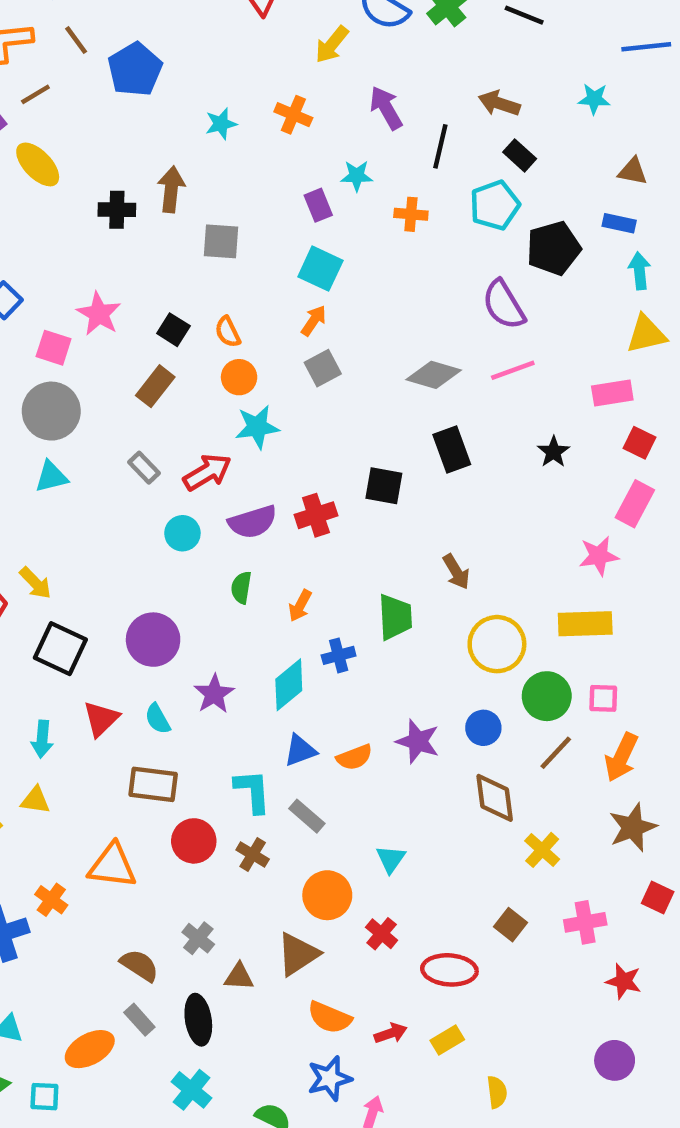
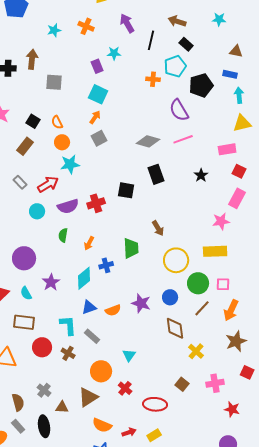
orange cross: (411, 214) -> (153, 79), moved
brown semicircle: (139, 965) -> (18, 402), turned 42

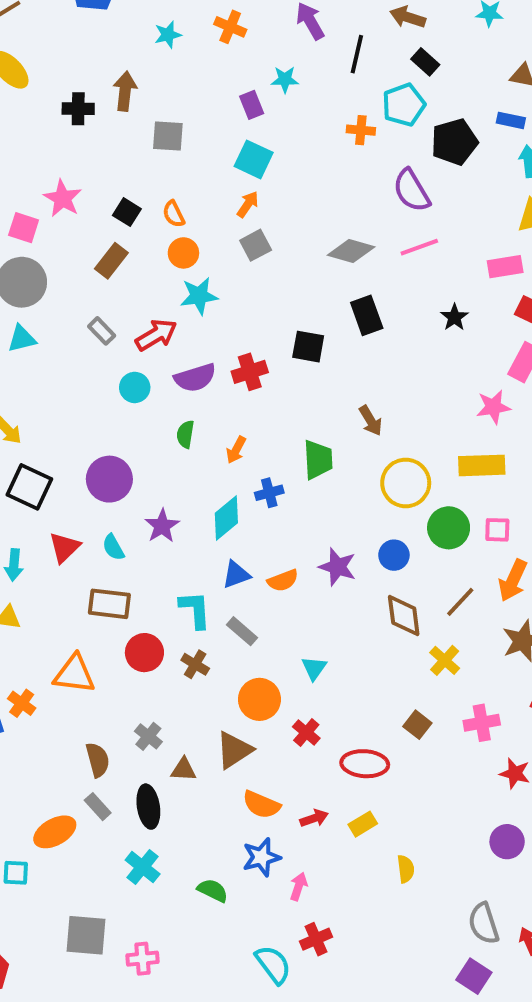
brown line: (202, 308) -> (460, 602), moved

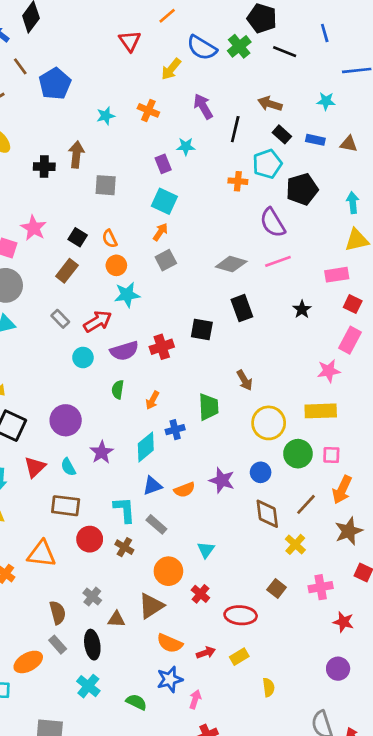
blue rectangle: (511, 120) -> (315, 140), moved

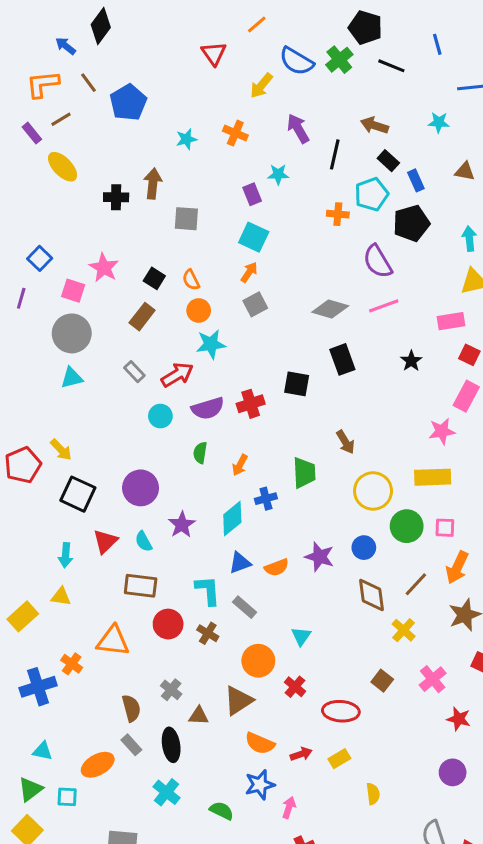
blue rectangle: (315, 140) -> (416, 180), moved, turned 54
pink cross: (321, 587) -> (433, 679), turned -30

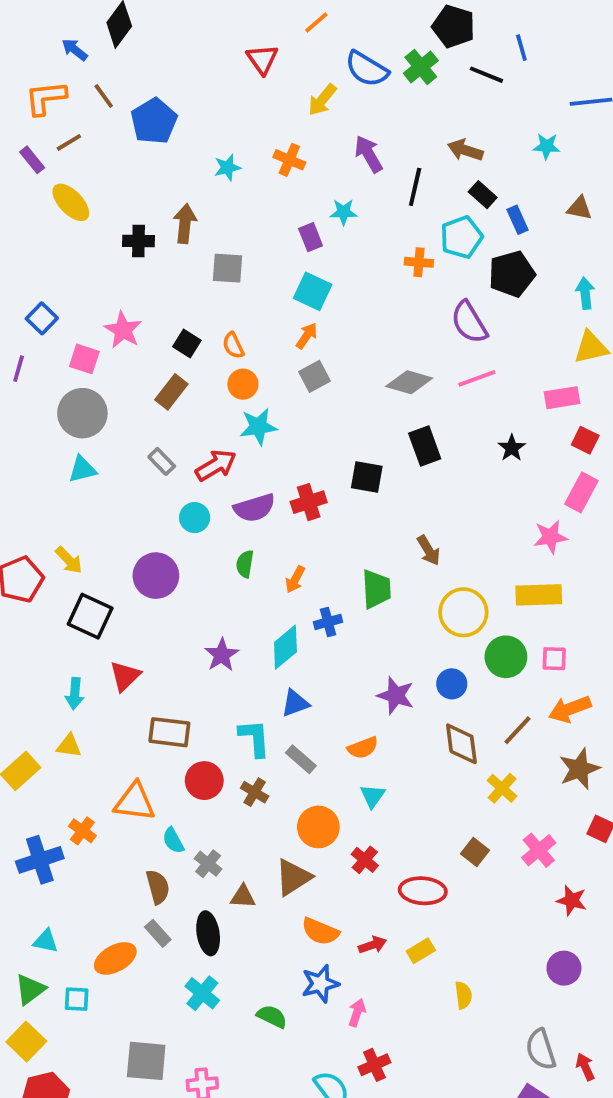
blue line: (437, 44) -> (521, 48), moved
purple circle: (141, 488) -> (156, 576), moved
cyan semicircle: (144, 541) -> (173, 841), moved
orange semicircle: (277, 567) -> (363, 748), moved
orange arrow: (457, 567) -> (570, 709), turned 44

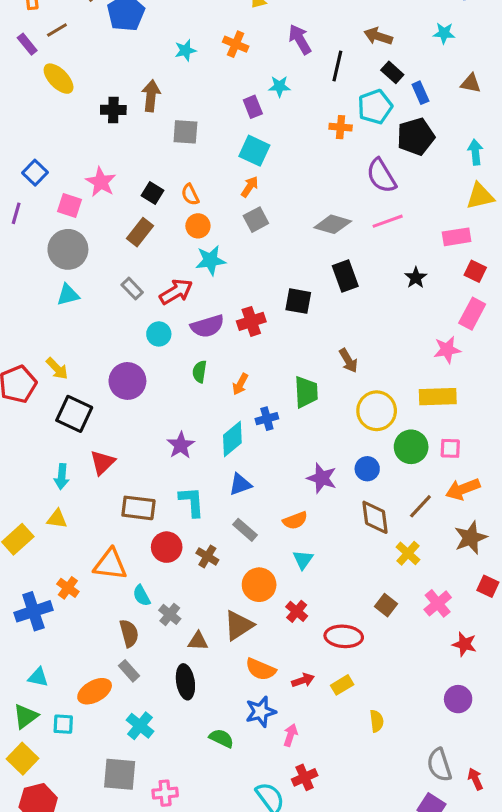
cyan L-shape: (255, 738) -> (192, 502), moved
black ellipse: (208, 933) -> (185, 682), moved
cyan cross: (202, 993) -> (140, 726), moved

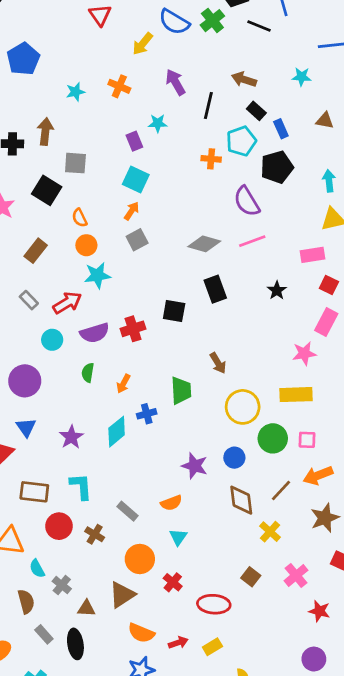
black square: (153, 193) -> (47, 190), moved, size x1.5
blue triangle: (240, 484) -> (26, 427), moved, turned -45
gray rectangle: (129, 671) -> (44, 634), moved

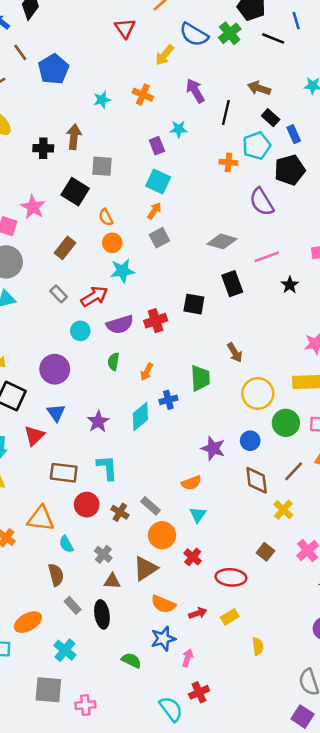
pink line: (252, 241) -> (267, 257), moved
gray rectangle: (128, 511) -> (151, 506), moved
gray cross: (62, 585) -> (103, 554), moved

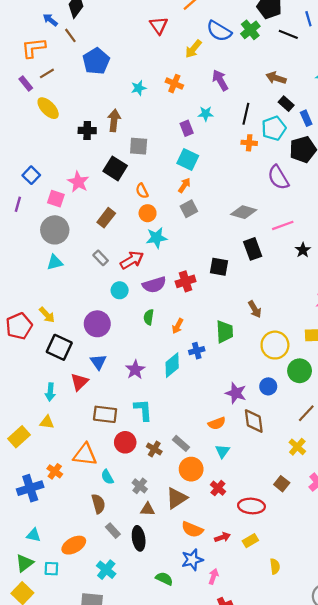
brown line: (20, 52) -> (70, 35), moved
black line: (226, 112) -> (246, 114), moved
brown diamond: (257, 480) -> (254, 421), moved

